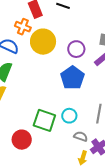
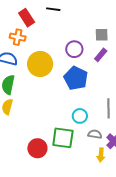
yellow circle: (43, 42) -> (40, 64), moved
green square: (44, 120) -> (63, 138), moved

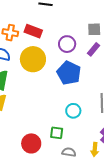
red rectangle: (27, 18) -> (33, 31), moved, turned -36
gray semicircle: (95, 134) -> (69, 152), moved
green square: (63, 138) -> (57, 133), size x0.6

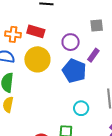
purple rectangle: (93, 49) -> (93, 55), moved

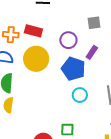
cyan circle: (81, 108) -> (80, 95), moved

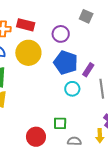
gray square: (94, 23) -> (86, 16), turned 32
purple rectangle: (92, 52) -> (88, 70), moved

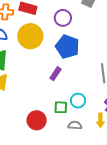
purple rectangle: (88, 70) -> (56, 74), moved
cyan circle: (72, 89) -> (78, 101), moved

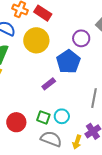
purple circle: (63, 18) -> (81, 38), moved
gray semicircle: (75, 125) -> (51, 139), size x1.5

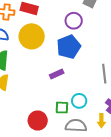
blue pentagon: (68, 62) -> (69, 47), turned 30
purple rectangle: (49, 84) -> (57, 74), turned 32

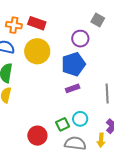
purple rectangle: (57, 74) -> (73, 88), moved
green square: (62, 108) -> (63, 124), turned -32

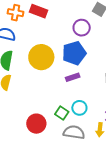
yellow circle: (37, 51) -> (41, 57), moved
green square: (63, 124) -> (62, 113), turned -32

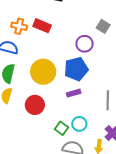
red circle: (36, 124) -> (35, 105), moved

